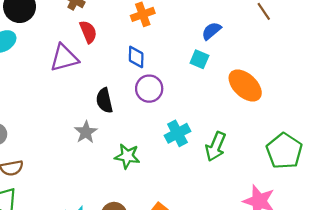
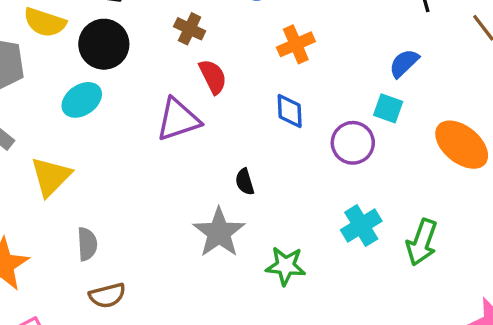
purple circle: (149, 89) -> (353, 143), moved
black semicircle: (104, 101) -> (245, 182), size x0.7
gray star: (86, 132) -> (219, 233), size x1.4

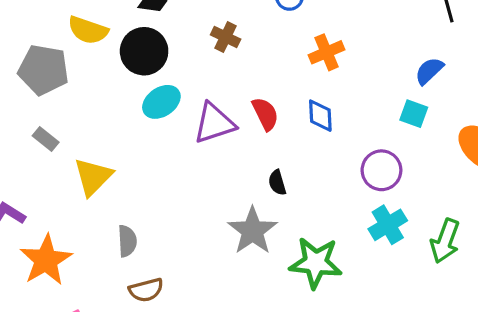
red semicircle: (213, 77) -> (265, 114), moved
cyan ellipse: (82, 100) -> (161, 102), moved
purple circle: (353, 143) -> (381, 170), moved
green star: (286, 266) -> (316, 263), size x1.4

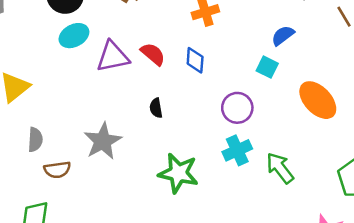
red semicircle: (265, 114) -> (153, 54), turned -30
gray star: (253, 231) -> (103, 141), moved
green arrow: (445, 241) -> (280, 168), turned 116
brown semicircle: (146, 290) -> (57, 170), moved

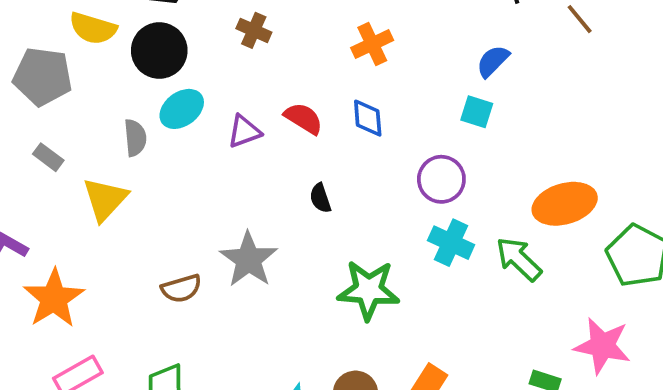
purple triangle: (113, 57) -> (244, 131), size x0.7
orange ellipse: (318, 100) -> (565, 204), moved, turned -54
gray semicircle: (35, 140) -> (135, 138), moved
cyan cross: (237, 150) -> (451, 243), turned -32
brown semicircle: (57, 170) -> (181, 288), moved

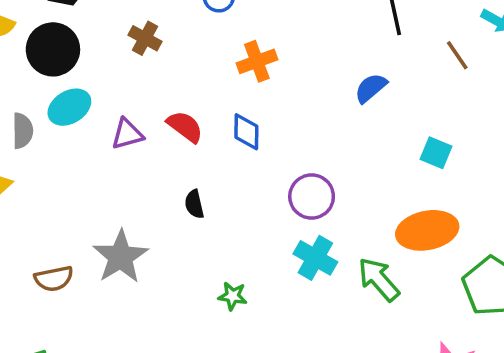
cyan square: (477, 112) -> (436, 153), moved
green star: (369, 290) -> (233, 296), size x0.5

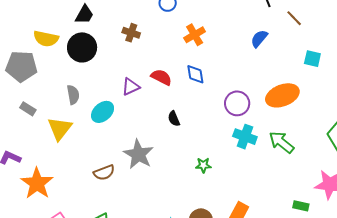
brown line: (457, 55) -> (294, 18), moved
cyan ellipse: (69, 107) -> (103, 112), moved
cyan square: (436, 153) -> (312, 59), moved
orange ellipse: (427, 230) -> (282, 95), moved

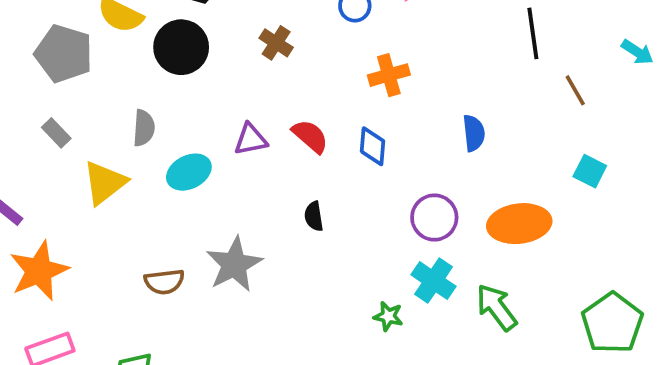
blue semicircle: (259, 39) -> (474, 133), moved, turned 120
green star: (203, 165) -> (388, 316), moved

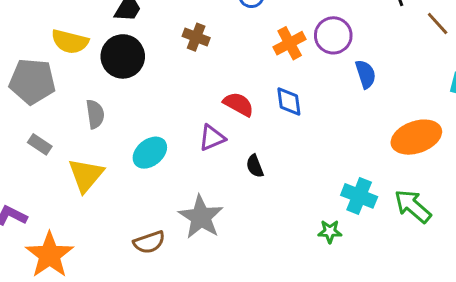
gray semicircle: (144, 128) -> (95, 114), moved
purple triangle: (251, 139) -> (212, 138), moved
purple circle: (434, 218) -> (333, 35), moved

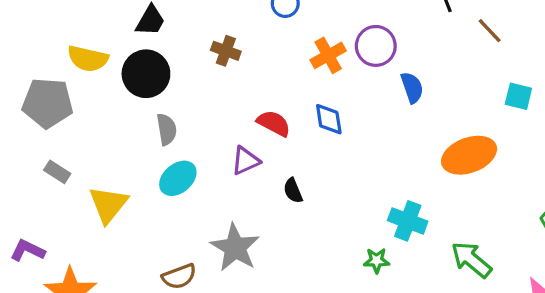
gray semicircle: (95, 114) -> (167, 129), moved
green arrow: (413, 206) -> (471, 260), moved

